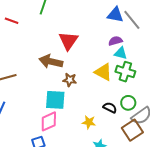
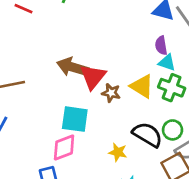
red triangle: (68, 41) -> (93, 77), moved
purple semicircle: (115, 41) -> (161, 45), turned -88
brown star: (70, 80) -> (111, 93), moved
black semicircle: (110, 108) -> (147, 135), size x1.6

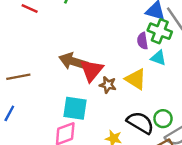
purple semicircle: (161, 45) -> (142, 41), moved
green cross: (172, 88) -> (160, 31), moved

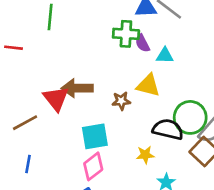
green cross: (160, 31) -> (126, 34), moved
red triangle: (92, 70) -> (56, 98), moved
green circle: (163, 119) -> (190, 117), size x1.6

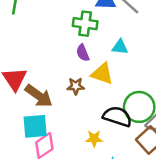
purple semicircle: (142, 43) -> (83, 53), moved
brown arrow: (77, 88) -> (39, 96), moved, turned -148
cyan square: (95, 136) -> (35, 126), moved

